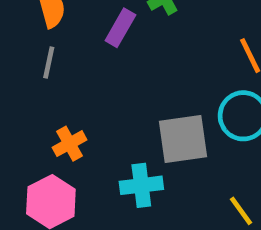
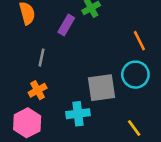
gray line: (49, 63) -> (41, 58), moved

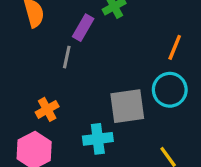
orange line: (139, 41) -> (175, 47), turned 48
gray line: (41, 58) -> (67, 57), moved

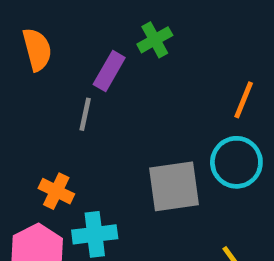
orange cross: (47, 109) -> (56, 191), turned -35
cyan cross: (98, 139) -> (95, 234), moved

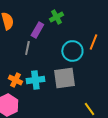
cyan circle: (236, 162) -> (72, 51), moved
cyan cross: (95, 234) -> (35, 80), moved

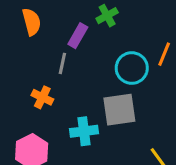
orange cross: (15, 80) -> (42, 97), moved
cyan cross: (35, 80) -> (84, 131), moved

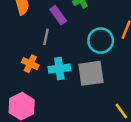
purple rectangle: (78, 36) -> (58, 15), turned -66
cyan cross: (84, 131) -> (59, 68), moved

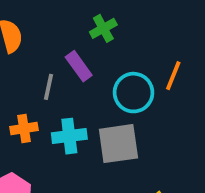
purple rectangle: (58, 15) -> (79, 66), moved
orange cross: (30, 64) -> (24, 128), turned -35

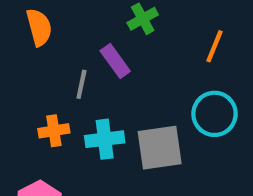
orange line: (173, 76) -> (214, 46), moved
cyan circle: (134, 93) -> (214, 114), moved

